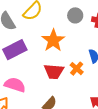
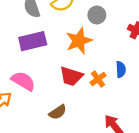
gray circle: (75, 15) -> (97, 15), moved

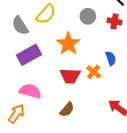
gray circle: (97, 15) -> (88, 16), moved

